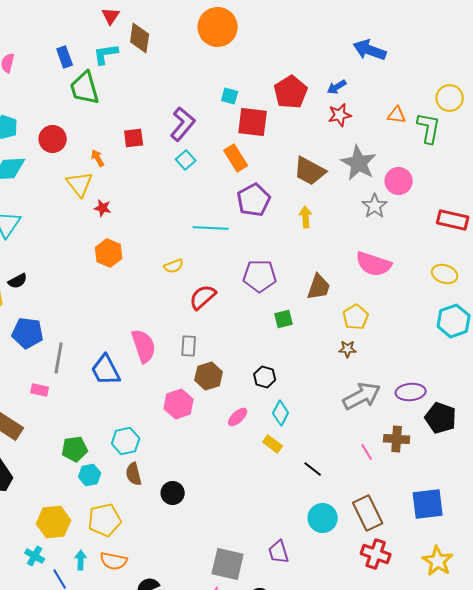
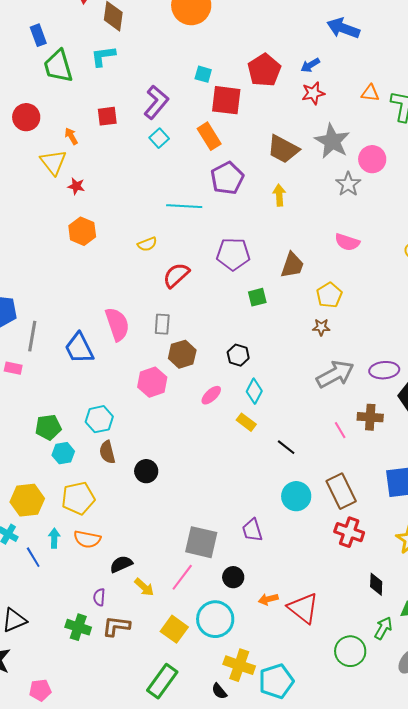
cyan L-shape: (106, 54) -> (103, 56), moved
pink semicircle: (374, 264) -> (347, 242), size x0.7

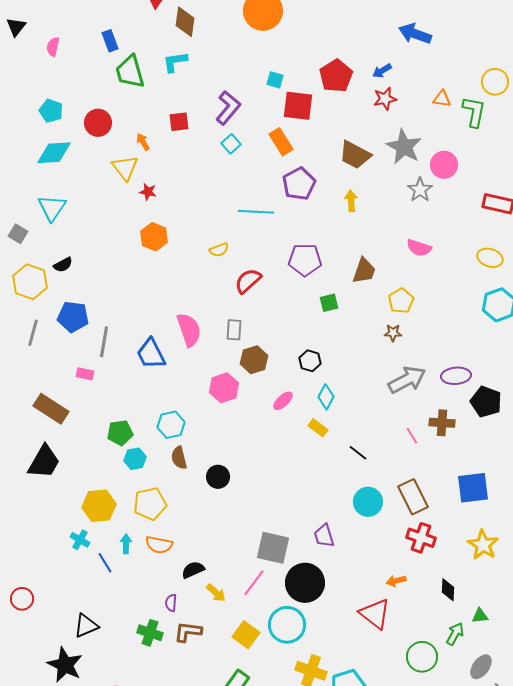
black circle: (233, 577) -> (305, 583), size x1.8
orange arrow: (268, 599) -> (396, 581), moved

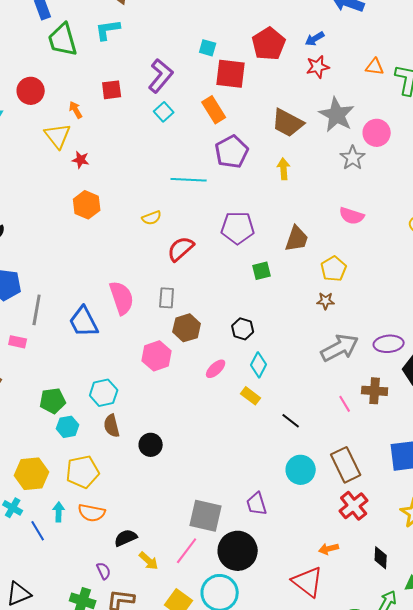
red cross: (421, 538) -> (354, 506), turned 32
purple semicircle: (171, 603) -> (104, 571), turned 150

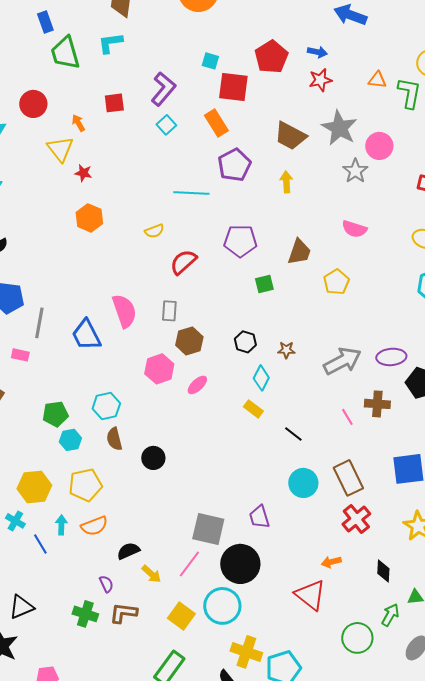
blue arrow: (315, 39) -> (317, 52), turned -138
brown star: (326, 301) -> (286, 350), moved
pink ellipse: (216, 369) -> (197, 385), moved
orange semicircle: (92, 513) -> (94, 526), turned -32

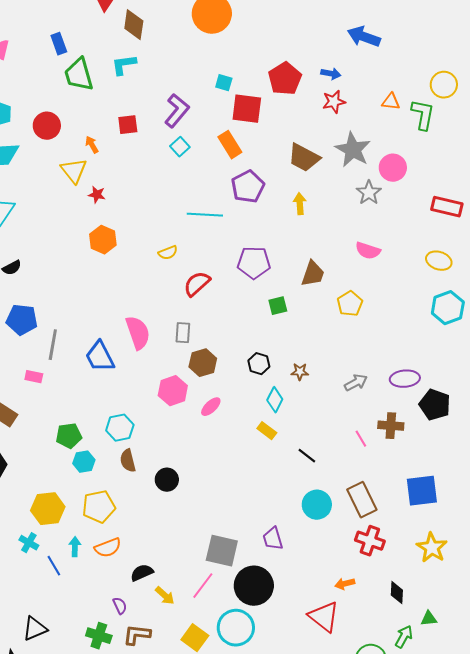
gray arrow: (342, 361) -> (356, 383), size x0.6
red cross: (356, 519) -> (370, 541), turned -32

